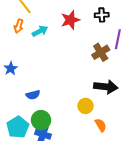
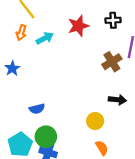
blue star: (11, 69) -> (12, 68), moved
black arrow: (106, 87) -> (117, 100), size x0.7
orange semicircle: (101, 125) -> (102, 148), moved

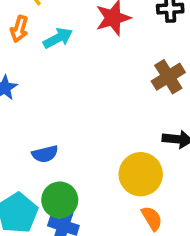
yellow circle: (95, 121) -> (141, 174), size x1.5

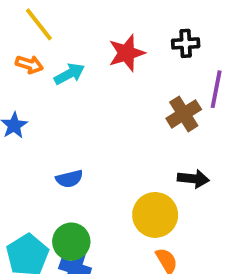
orange arrow: (19, 29) -> (29, 64), turned -90
blue semicircle: (45, 154) -> (69, 179), moved

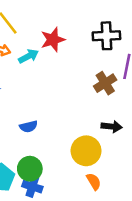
black cross: (186, 43) -> (106, 36), size x1.5
red star: (127, 53) -> (53, 40), moved

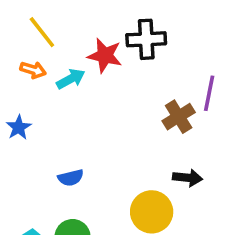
black cross: (106, 36) -> (146, 39), moved
red star: (53, 40) -> (105, 56), turned 30

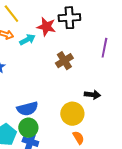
brown cross: (179, 117) -> (64, 61), moved
blue semicircle: (71, 178) -> (27, 109), moved, size x1.5

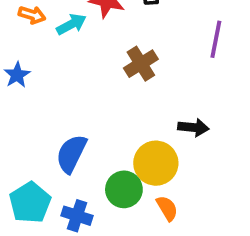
blue semicircle: (27, 109) -> (71, 154), turned 130
green circle: (28, 128) -> (124, 189), moved

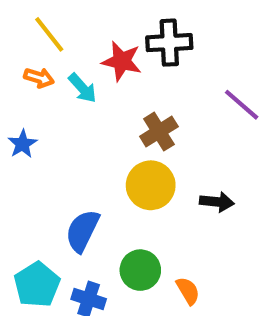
cyan arrow: (71, 24) -> (82, 88), turned 76
purple line: (216, 39) -> (242, 105), turned -60
yellow circle: (156, 163) -> (151, 185), moved

